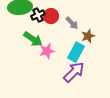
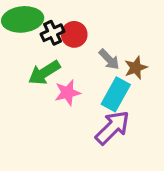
gray arrow: (72, 23) -> (109, 59), moved
green arrow: (33, 39) -> (44, 73), turned 114

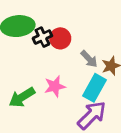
green arrow: (44, 73) -> (22, 97), moved

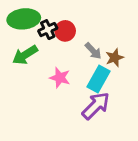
pink star: (55, 86) -> (60, 78), turned 30
green arrow: (22, 97) -> (25, 55), moved

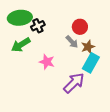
red circle: (65, 31) -> (80, 27), moved
cyan rectangle: (99, 79) -> (91, 63), moved

